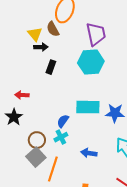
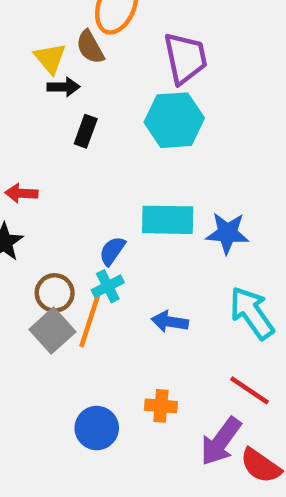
orange line: (53, 169) -> (90, 319), moved

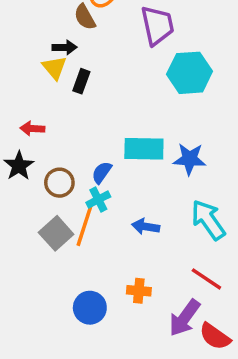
yellow triangle: (50, 58) -> (54, 68), moved
cyan hexagon: (174, 120) -> (190, 73), moved
brown circle: (55, 293) -> (59, 183), moved

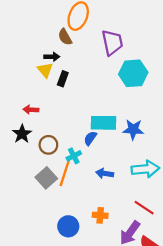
blue semicircle: (102, 172) -> (90, 138), moved
cyan arrow: (208, 220) -> (145, 169), turned 120

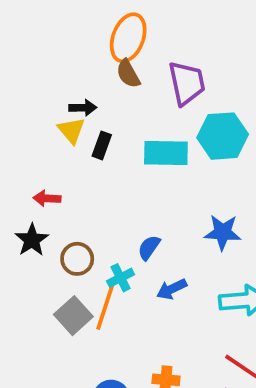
brown semicircle: (65, 37) -> (128, 74), moved
cyan rectangle: (103, 123) -> (166, 153), moved
blue arrow: (105, 173) -> (172, 289), moved, turned -35

